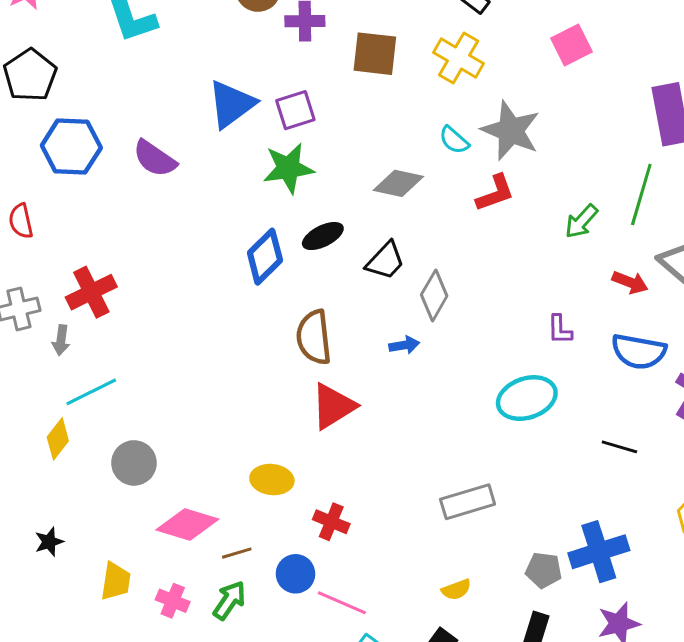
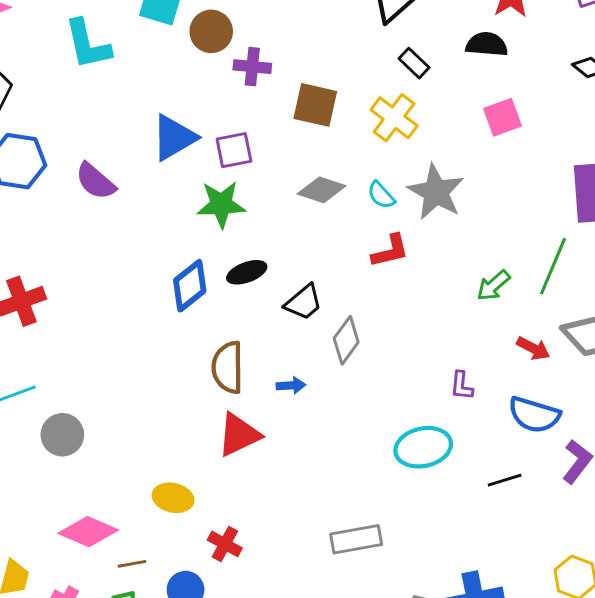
gray diamond: (398, 183) -> (322, 190), moved
red L-shape: (495, 193) -> (390, 251), moved
blue arrow: (404, 345) -> (291, 385), moved
black line: (619, 447) -> (505, 480), moved, turned -40
gray circle: (134, 463) -> (62, 435), moved

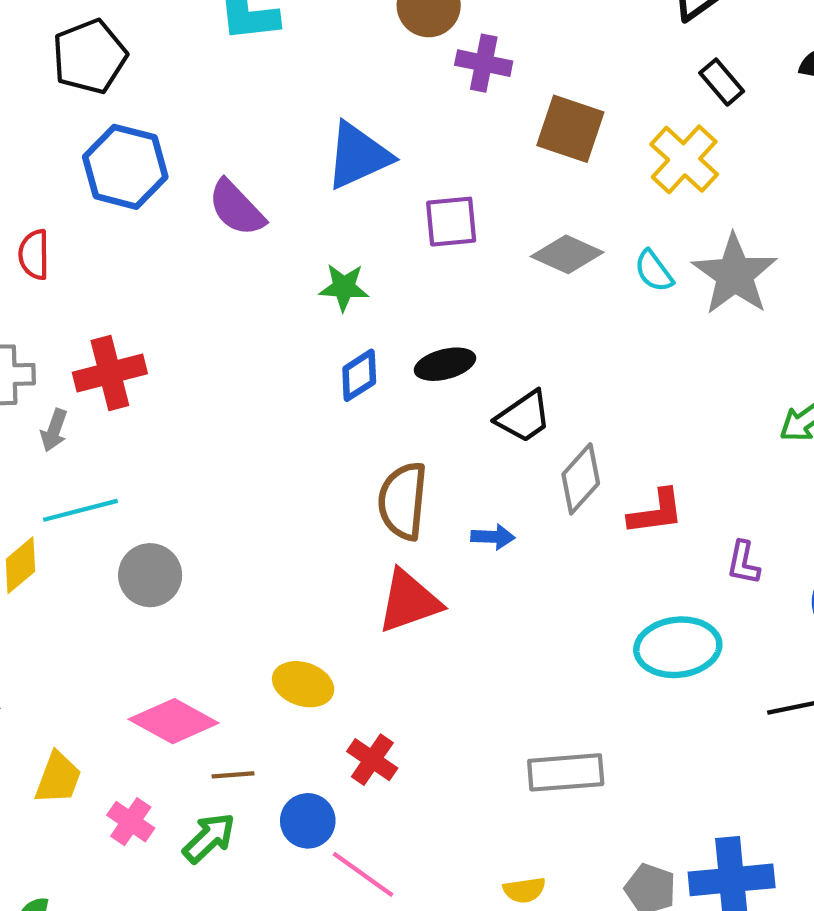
purple square: (234, 150) -> (451, 222), moved
green star: (221, 204) -> (344, 287), moved, size x0.7
red L-shape: (390, 251) -> (656, 512), moved
blue diamond: (190, 286) -> (359, 375), size x0.7

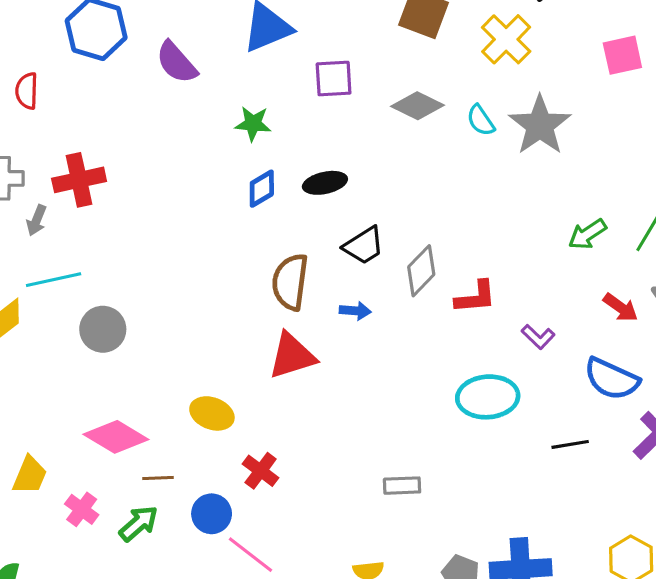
black trapezoid: (524, 417) -> (364, 246), moved
purple L-shape: (743, 563) -> (538, 337), turned -60
gray rectangle: (566, 772) -> (402, 486), size x0.7

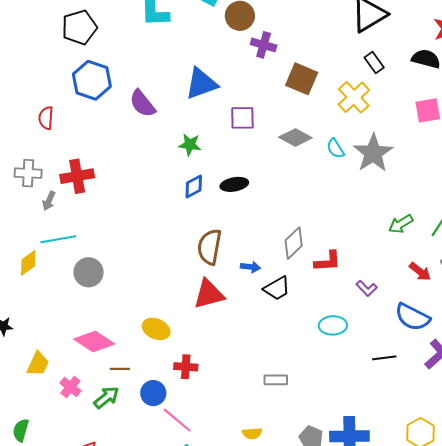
black trapezoid: (364, 246) -> (277, 288), moved
cyan ellipse: (488, 397) -> (333, 325), size x0.7
red cross: (261, 471) -> (186, 367), turned -35

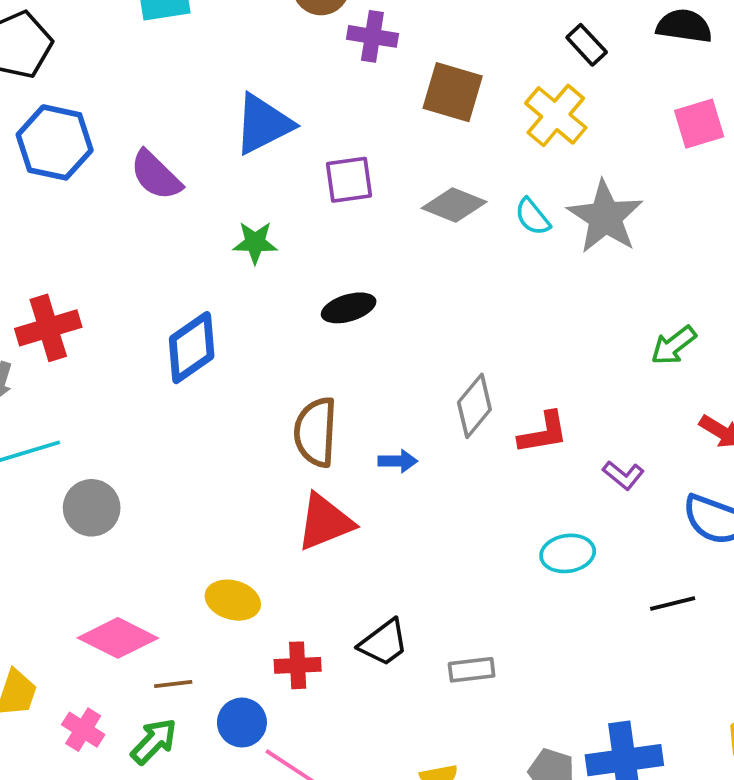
blue diamond: (194, 186) -> (192, 348), moved, size x1.5
black trapezoid: (277, 288) -> (384, 643), moved

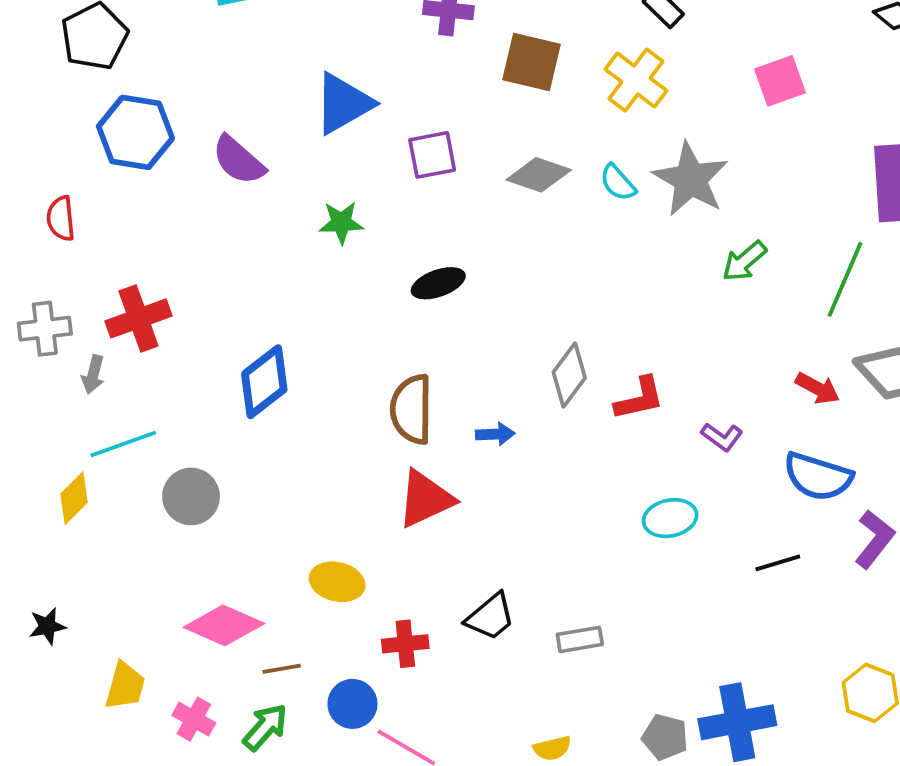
green arrow: (674, 345) -> (744, 261), moved
blue diamond: (192, 348) -> (264, 382), moved

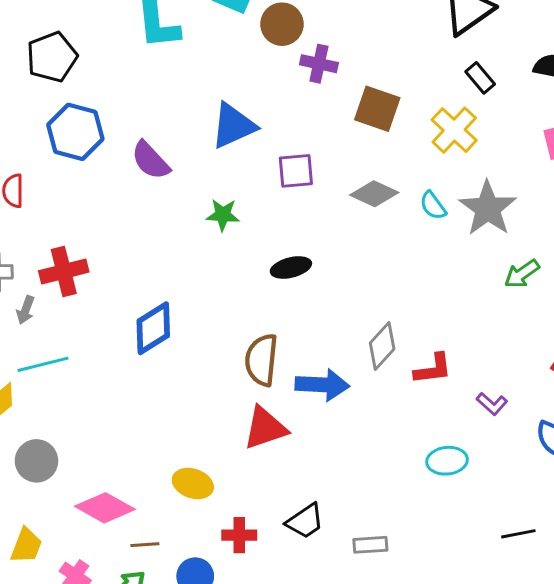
blue arrow: (495, 434) -> (322, 385), size x1.8
gray circle: (191, 496) -> (36, 461), moved
black line: (778, 563) -> (518, 534), moved

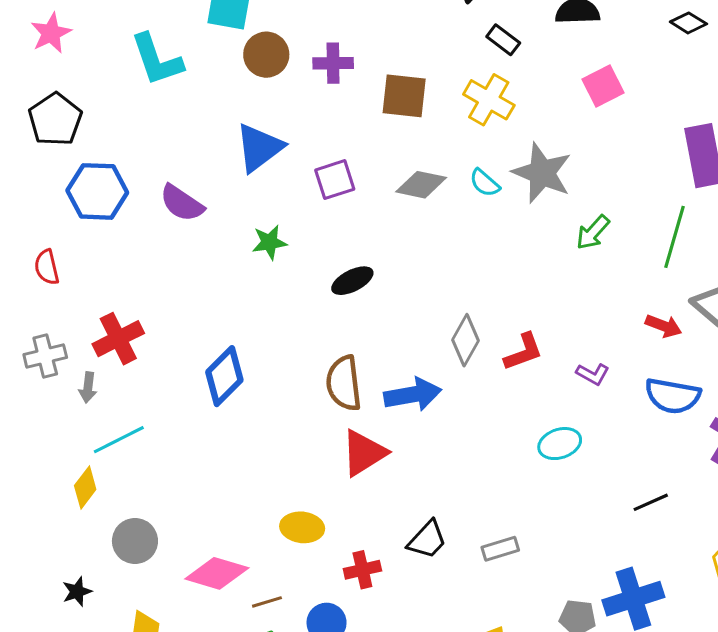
brown circle: (282, 24) -> (266, 55), moved

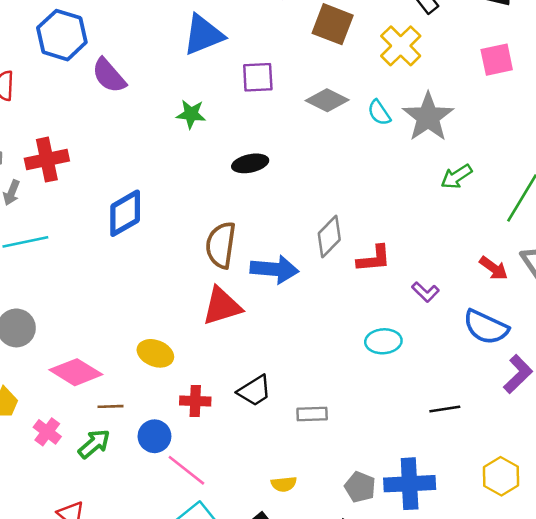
purple semicircle: (182, 203) -> (109, 76), moved

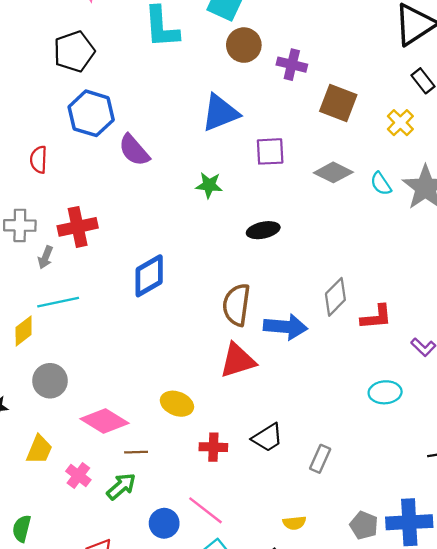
yellow cross: (401, 46) -> (400, 123), size x0.7
gray rectangle: (312, 414) -> (320, 459), turned -64
blue circle: (154, 436) -> (164, 523), moved

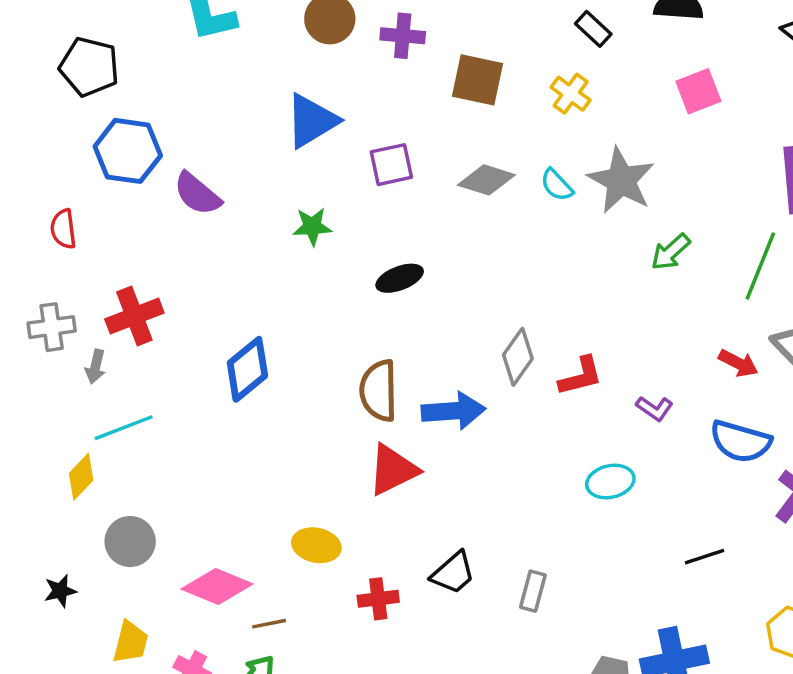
black pentagon: (74, 51) -> (89, 67), turned -30

